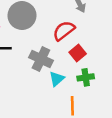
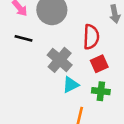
red semicircle: (64, 31) -> (91, 37), turned 115

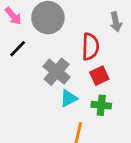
black line: (24, 38) -> (18, 49), turned -60

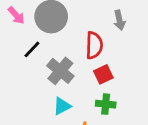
black line: (18, 49) -> (32, 49), moved
cyan triangle: (69, 98) -> (62, 106), moved

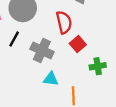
green cross: (106, 104) -> (98, 66), moved
cyan triangle: (62, 106) -> (51, 79), turned 49

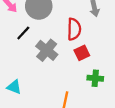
cyan triangle: (51, 79) -> (14, 87), moved

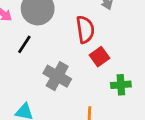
gray cross: (47, 50) -> (57, 76), moved

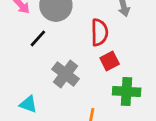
green cross: (121, 85) -> (127, 92), size x1.4

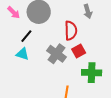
gray cross: (65, 74) -> (57, 54), moved
cyan triangle: (28, 104) -> (22, 54), moved

